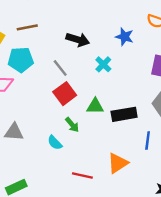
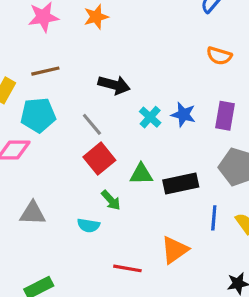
blue star: (125, 37) -> (183, 115), moved
cyan semicircle: (55, 143) -> (89, 225), turned -35

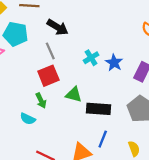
black arrow: (114, 85) -> (57, 27), moved
green arrow: (111, 200) -> (41, 101), moved
blue line: (214, 218) -> (103, 139), moved

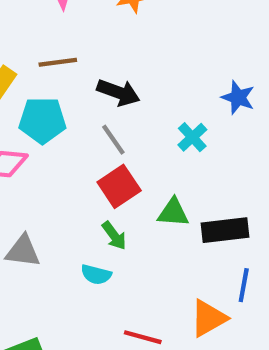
blue star: (114, 63) -> (238, 97), moved

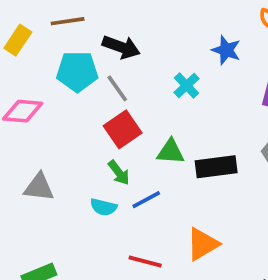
cyan pentagon: (42, 120) -> (77, 71), moved
blue line: (244, 285) -> (146, 200), moved, turned 52

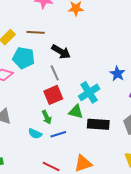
blue star: (226, 50) -> (117, 74), moved
cyan pentagon: (77, 71) -> (24, 58), moved
cyan cross: (186, 86) -> (89, 92), moved, size x1.5

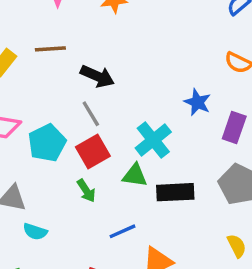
cyan pentagon: (24, 58) -> (47, 143), moved, turned -30
cyan semicircle: (35, 134) -> (35, 232), moved
blue line: (58, 134) -> (122, 231), moved

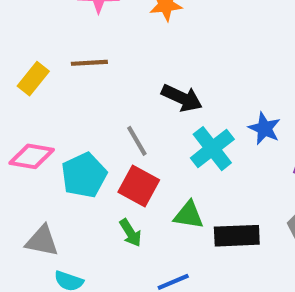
black arrow: (97, 76) -> (182, 98), moved
cyan cross: (153, 140) -> (212, 149), moved
red square: (93, 151) -> (139, 186), turned -32

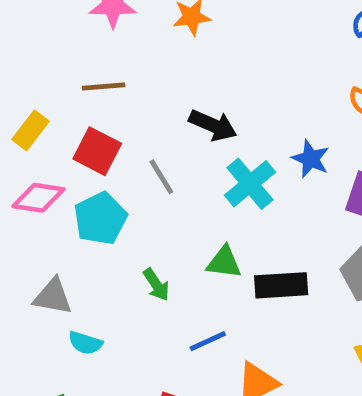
yellow rectangle: (33, 79) -> (30, 130), moved
red square: (139, 186) -> (97, 151), moved

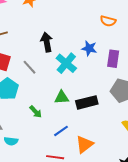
black arrow: (213, 125) -> (47, 42), turned -114

